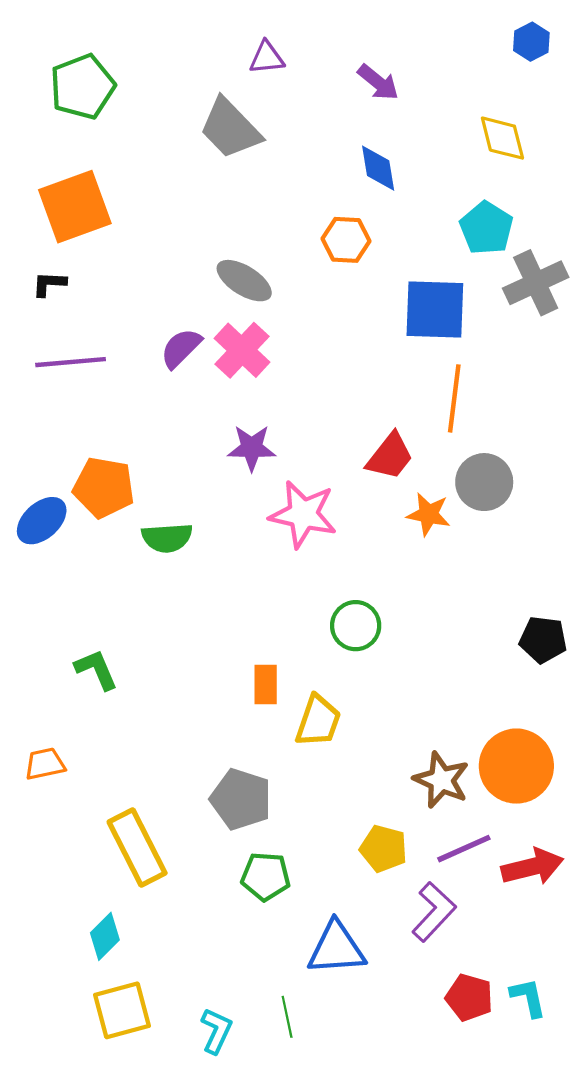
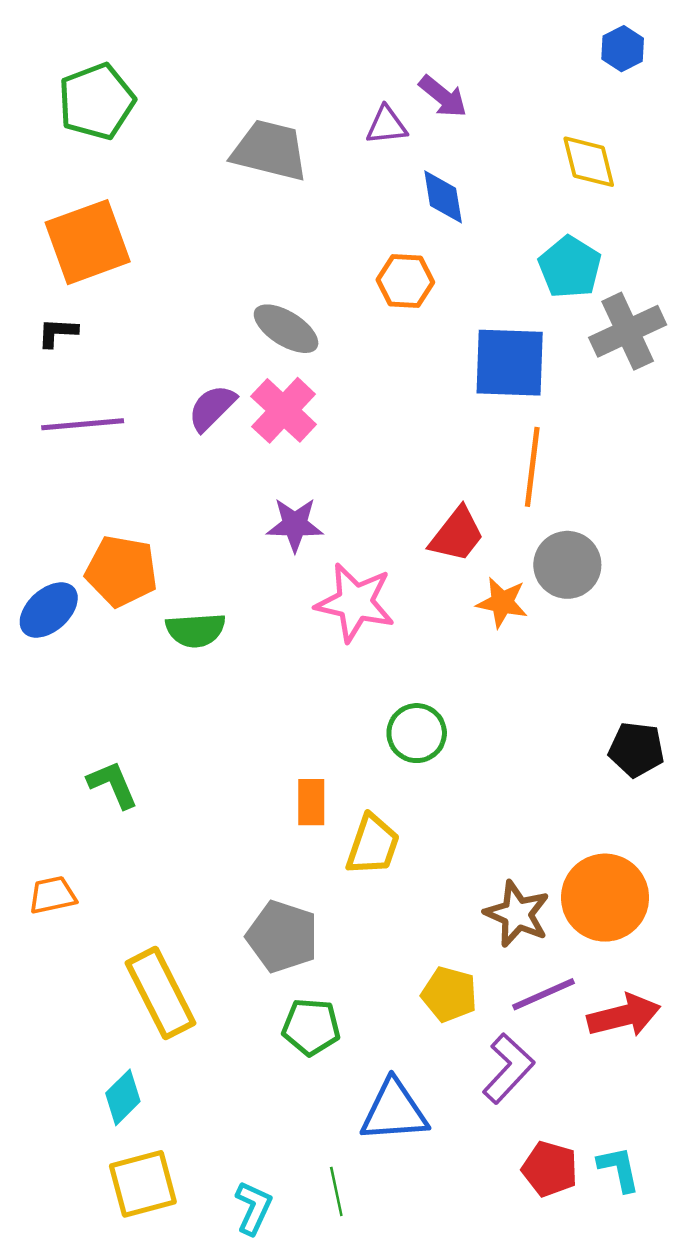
purple triangle: (267, 58) -> (387, 125), moved
gray trapezoid: (230, 128) -> (270, 150), turned 148

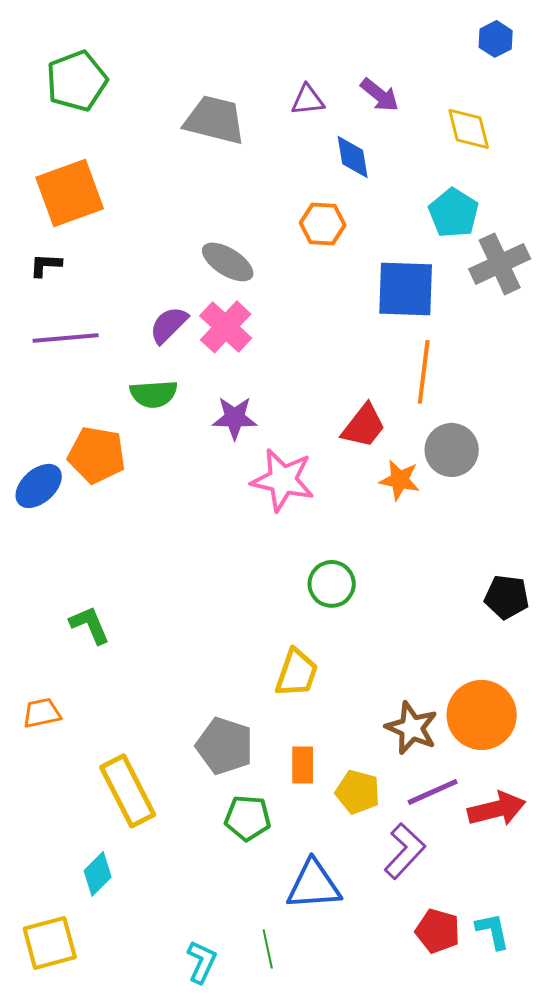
purple arrow: (443, 96) -> (380, 95), moved
green semicircle: (196, 630) -> (154, 394), moved
orange rectangle: (311, 802) -> (303, 765), moved
yellow square: (143, 1184) -> (50, 943), moved

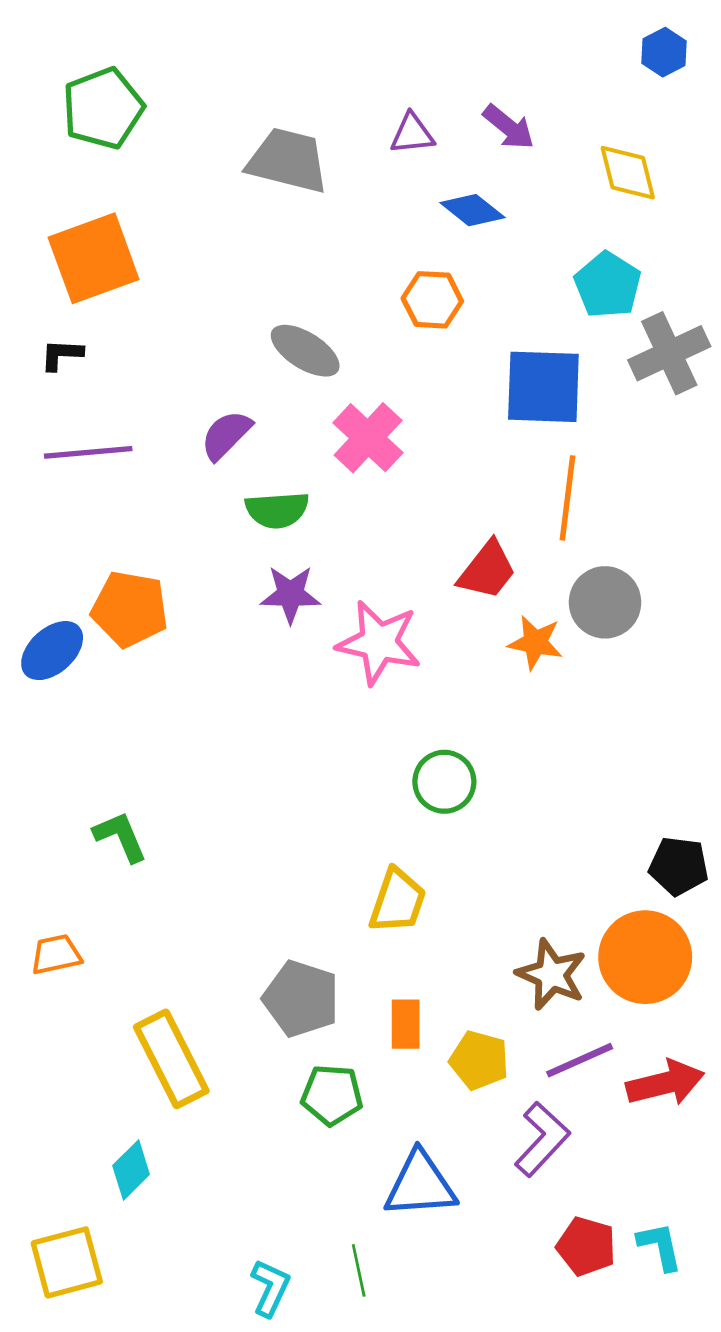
blue diamond: (353, 157) -> (472, 210), turned -42
pink cross: (226, 327) -> (368, 438), moved
green semicircle: (154, 394) -> (277, 510), moved
purple star: (235, 418) -> (290, 594), moved
black pentagon: (507, 597) -> (679, 866), moved

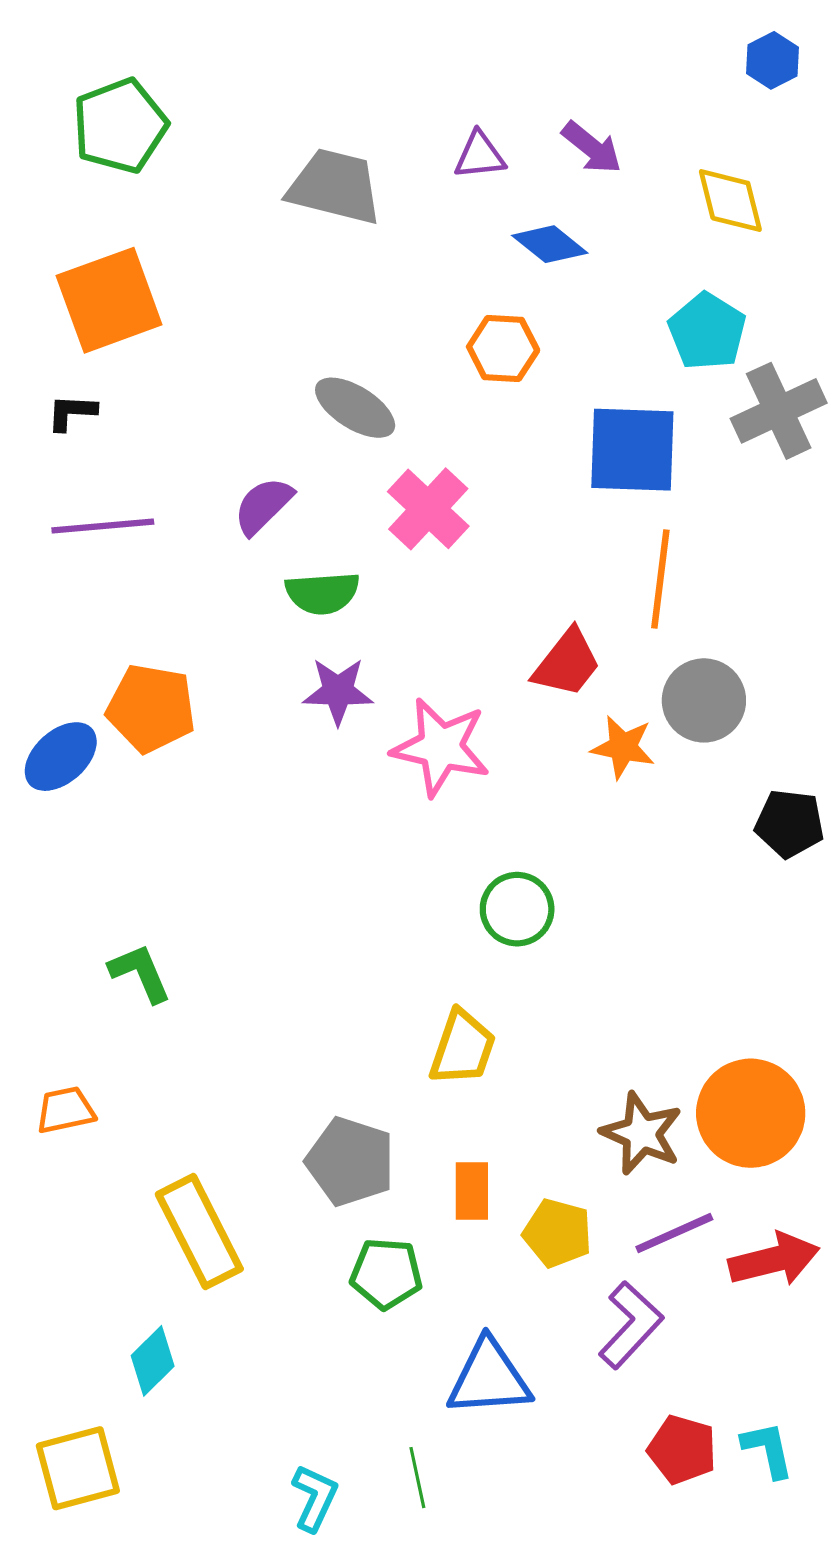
black pentagon: (679, 866) -> (790, 823), moved

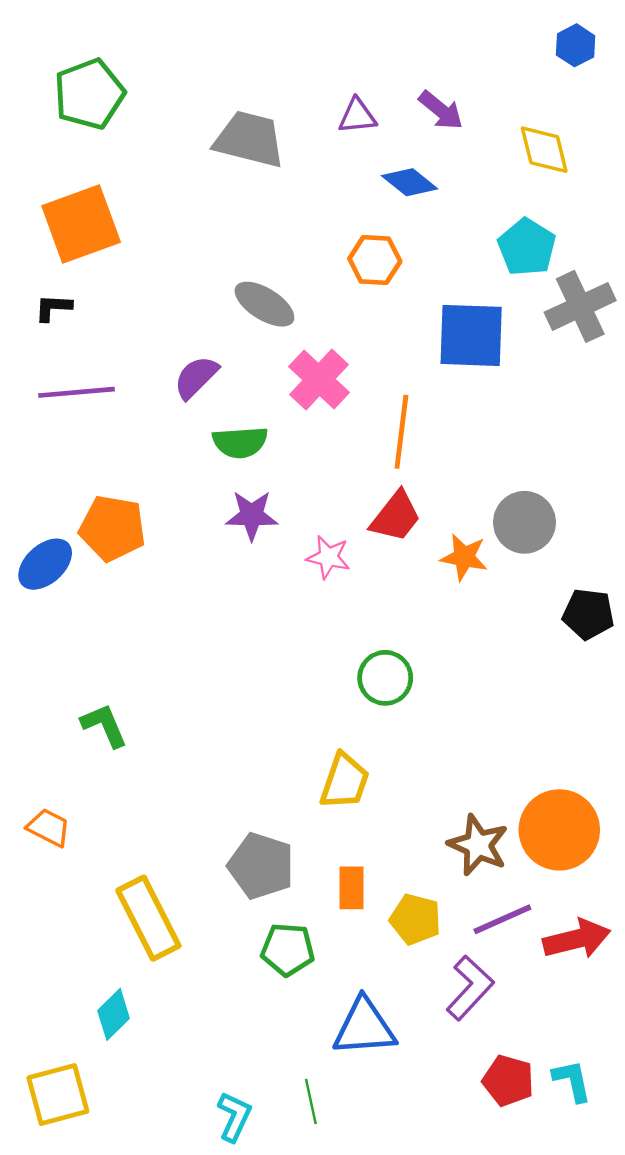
orange line: (660, 579) -> (401, 432), moved
red trapezoid: (567, 663) -> (396, 517), moved
pink star: (441, 747) -> (328, 557), size x0.6
orange trapezoid: (65, 1110) -> (49, 828), turned 39

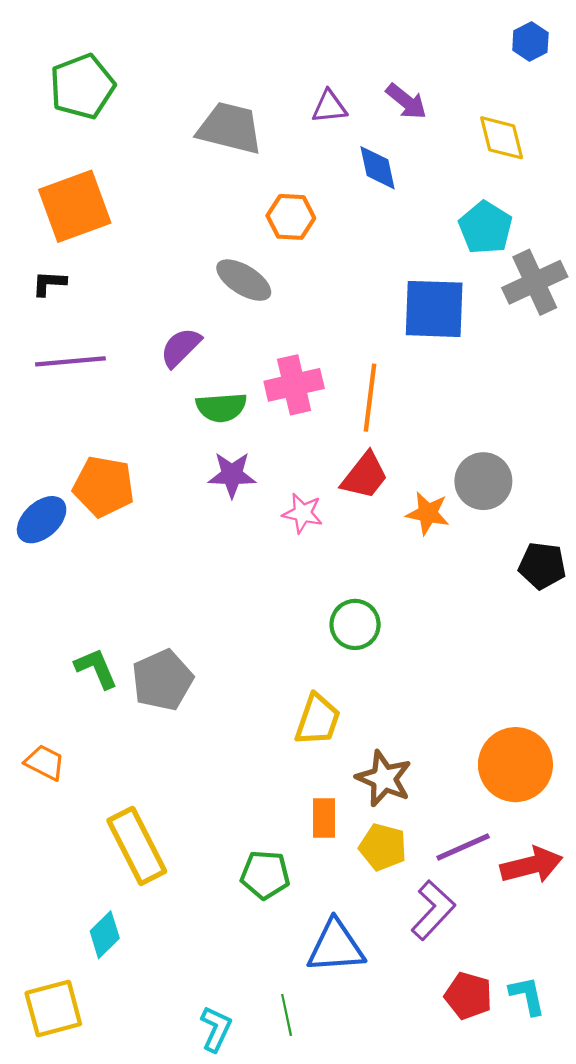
blue diamond: (410, 182) -> (377, 168), turned 39
orange hexagon: (375, 260) -> (291, 217), moved
pink cross: (319, 380) -> (294, 385), moved, turned 34
brown star: (478, 845) -> (384, 779), moved
gray pentagon: (261, 866) -> (162, 680), moved, turned 30

